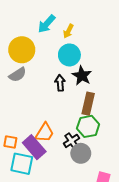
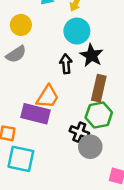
yellow circle: (22, 50) -> (21, 25), size x0.7
orange trapezoid: (45, 133) -> (48, 97), moved
black cross: (71, 141) -> (79, 132), turned -35
purple rectangle: (34, 147) -> (35, 114), moved, turned -35

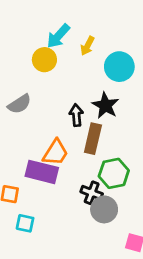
yellow circle: (21, 25) -> (44, 60), moved
cyan circle: (77, 31) -> (119, 67), moved
brown rectangle: (99, 88) -> (93, 139), moved
cyan square: (21, 159) -> (25, 223), size x0.6

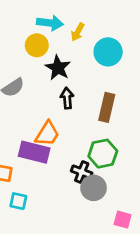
cyan arrow: (58, 36) -> (50, 23), turned -125
black star: (105, 105) -> (58, 68), moved
brown rectangle: (93, 139) -> (107, 107), moved

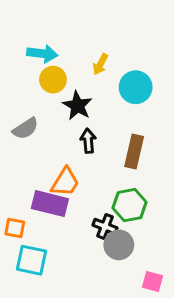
cyan arrow: (50, 23) -> (42, 54), moved
cyan square: (18, 201) -> (32, 260), size x1.5

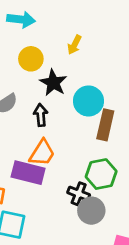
cyan arrow: (42, 54) -> (21, 20), moved
cyan circle: (136, 87) -> (88, 101), moved
black arrow: (88, 141) -> (41, 115), moved

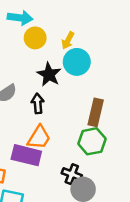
yellow circle: (31, 59) -> (35, 38), moved
cyan circle: (88, 101) -> (77, 62), moved
green hexagon: (101, 174) -> (92, 141), moved

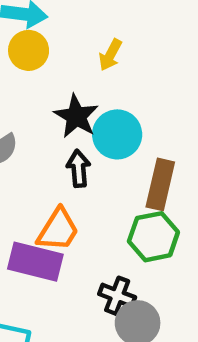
yellow circle: (35, 38) -> (29, 50), moved
cyan circle: (77, 62) -> (117, 134), moved
black arrow: (38, 104) -> (79, 169), moved

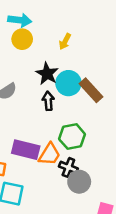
brown rectangle: (160, 184) -> (91, 90), moved, turned -55
orange trapezoid: (58, 230) -> (49, 154), moved
green hexagon: (153, 237) -> (72, 137), moved

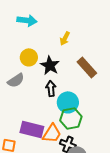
yellow circle: (22, 39) -> (29, 57), moved
cyan circle: (68, 83) -> (68, 102), moved
brown rectangle: (91, 90) -> (87, 67), moved

